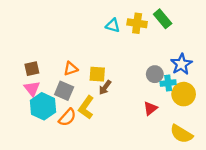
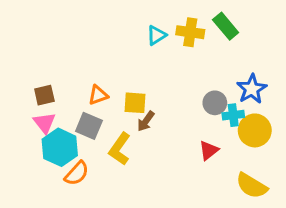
cyan triangle: (113, 25) -> (157, 35), turned -48
orange semicircle: (67, 117) -> (77, 173), moved

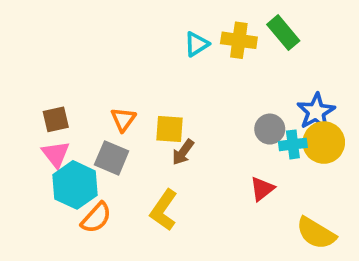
orange triangle: (98, 95) -> (123, 119), turned -35
yellow circle: (255, 130) -> (324, 143), moved
yellow L-shape: (120, 149) -> (164, 210), moved

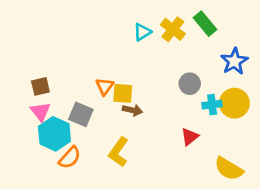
yellow cross: (239, 40) -> (173, 29), turned 30
blue star: (316, 112) -> (234, 61), moved
orange triangle: (123, 119) -> (105, 86), moved
gray circle: (270, 129) -> (190, 84), moved
brown arrow: (183, 152) -> (133, 110), turned -114

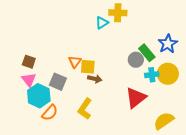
green rectangle: (205, 24) -> (147, 53), moved
yellow cross: (173, 29) -> (118, 13), moved, turned -36
brown square: (40, 86) -> (29, 62), turned 32
red triangle: (190, 137) -> (136, 98), size x1.6
yellow semicircle: (229, 169) -> (164, 121), turned 115

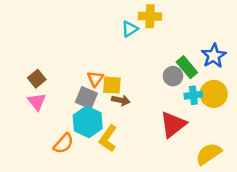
brown square: (29, 62) -> (37, 79), turned 32
gray square: (58, 82) -> (86, 98), moved
cyan hexagon: (39, 96) -> (88, 122), moved

